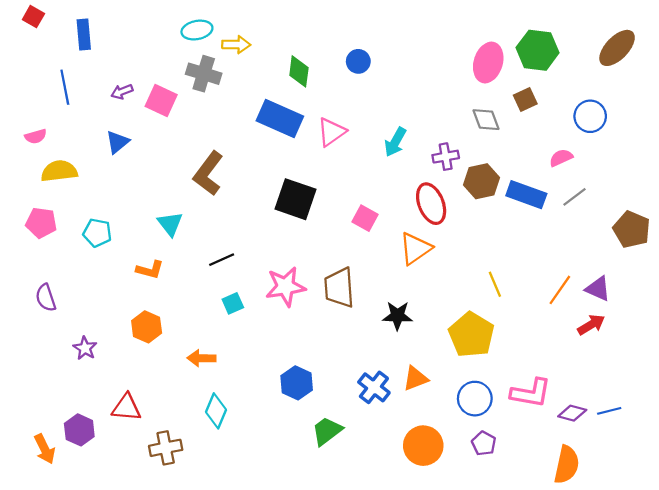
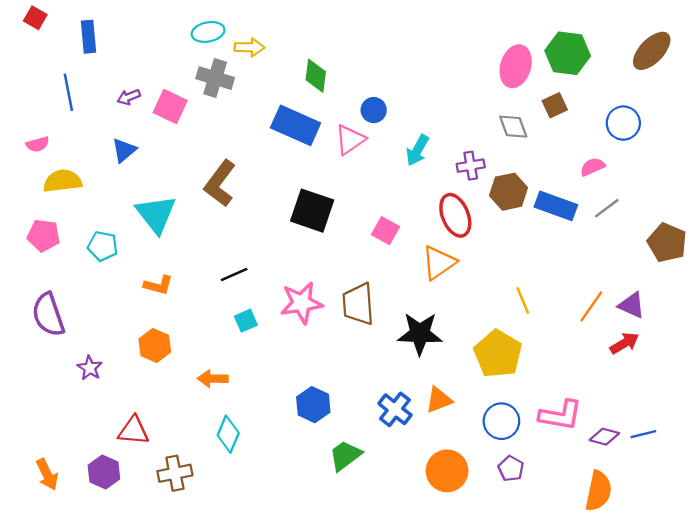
blue circle: (358, 61) -> (374, 110), moved
cyan triangle: (170, 224) -> (156, 214), moved, size x1.5
purple semicircle: (46, 298) -> (48, 315), size x1.5
black star: (397, 316) -> (420, 334), size x1.4
purple hexagon: (79, 430) -> (104, 472), moved

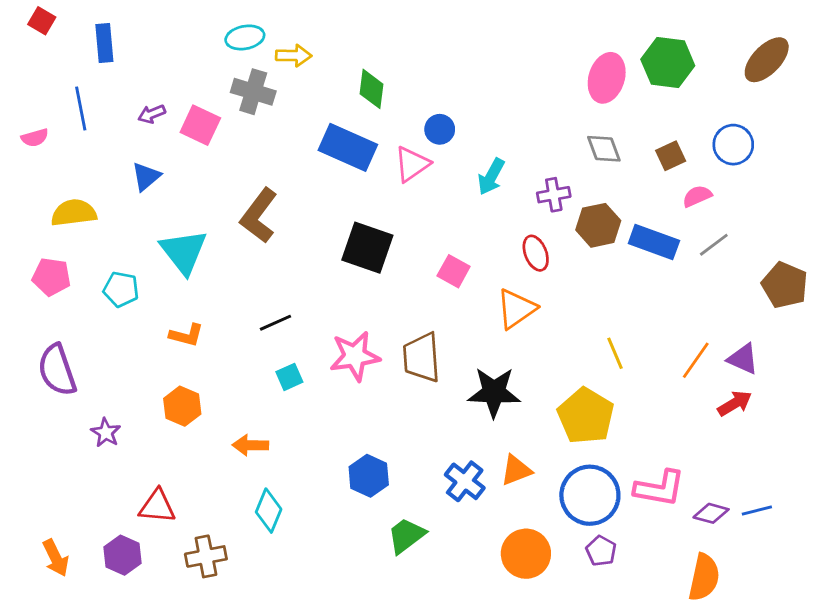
brown square: (555, 105) -> (671, 156), moved
pink semicircle: (38, 144) -> (35, 138), moved
red ellipse: (455, 215) -> (536, 253), size x0.7
blue circle: (501, 421) -> (590, 495), size x1.4

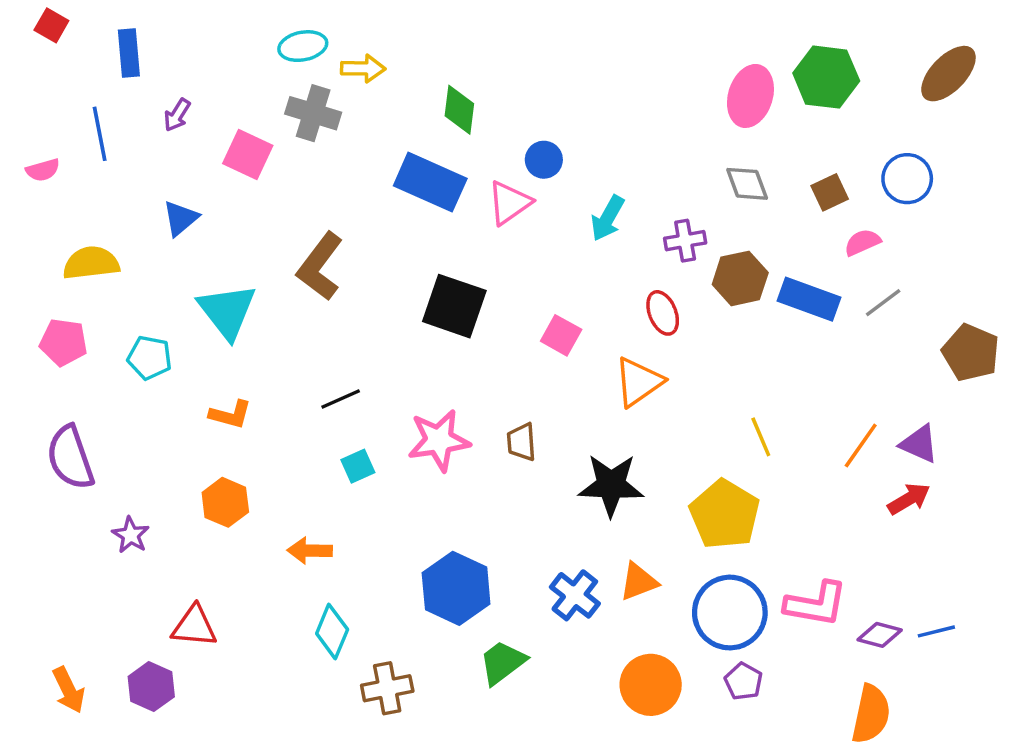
purple arrow: (152, 114) -> (177, 115), moved, turned -36
brown trapezoid: (422, 357) -> (521, 442), size x0.6
blue hexagon: (369, 476) -> (456, 588), size x1.4
brown cross: (206, 556) -> (387, 688), moved

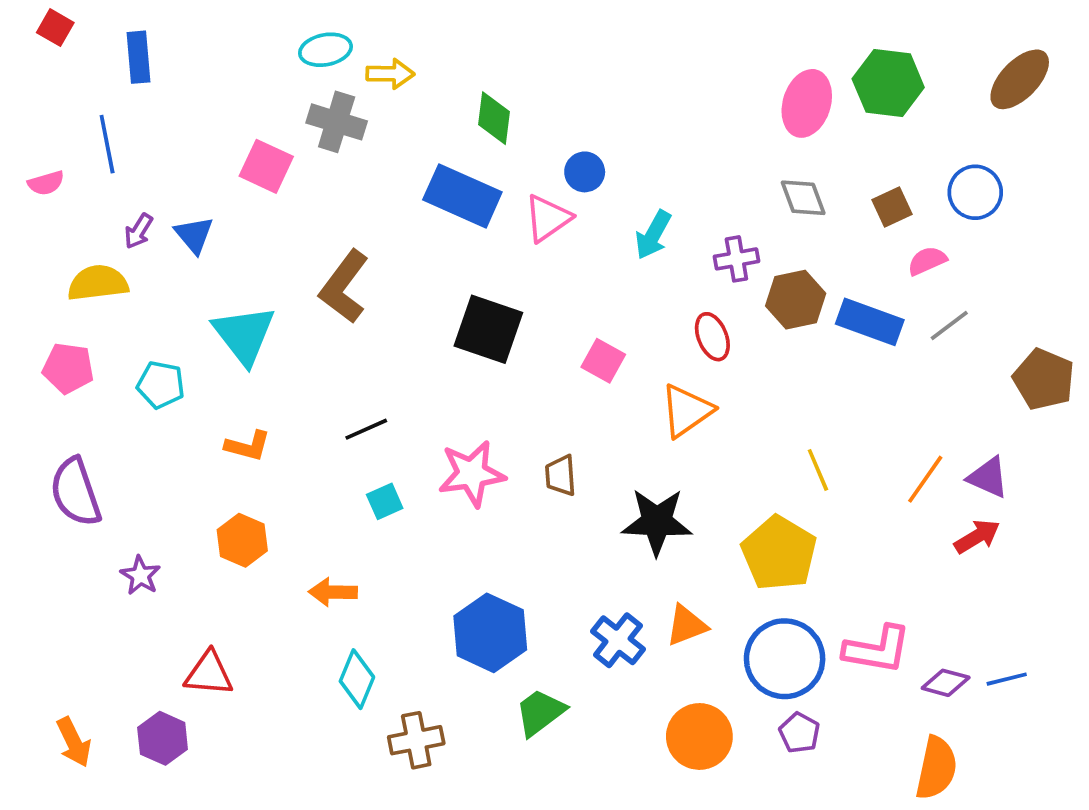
purple arrow: (177, 115) -> (139, 231), moved
blue triangle: (181, 218) -> (194, 235), turned -30

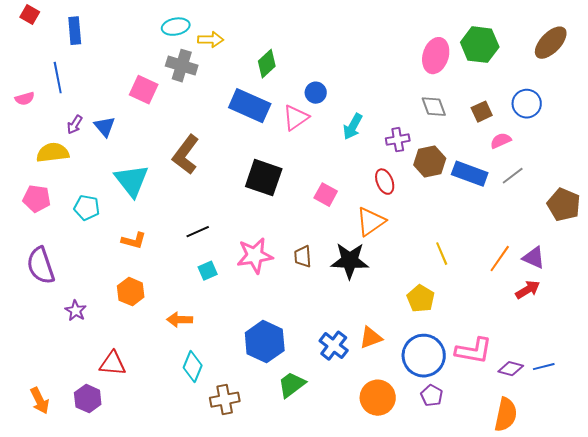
green diamond: (494, 118) -> (267, 64), turned 40
black star: (657, 522) -> (350, 261), moved
yellow pentagon: (779, 553) -> (421, 299), size x0.7

